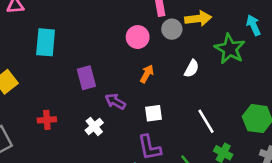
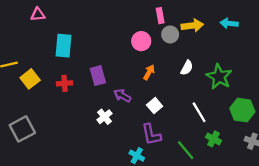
cyan arrow: (253, 25) -> (229, 23), moved, turned -60
green star: (230, 49) -> (219, 77), moved
white square: (153, 113) -> (155, 106), turned -32
red cross: (47, 120) -> (65, 83), moved

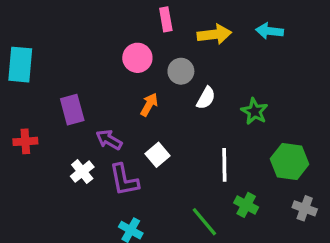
gray circle: (170, 34) -> (181, 71), moved
green star: (219, 77) -> (254, 111), size x0.7
red cross: (65, 83) -> (25, 141), moved
white line: (199, 112) -> (224, 165), turned 30
purple L-shape: (151, 134) -> (124, 180), moved

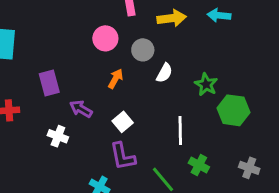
green hexagon: (290, 162) -> (233, 110), moved
white cross: (82, 172) -> (58, 136), turned -30
purple L-shape: (124, 180) -> (123, 156), moved

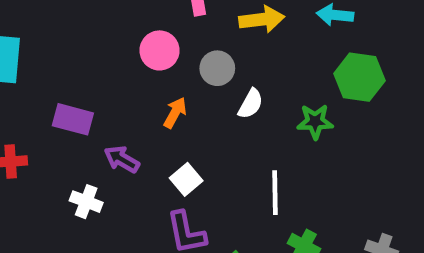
purple rectangle: (49, 83) -> (73, 119), turned -60
green star: (206, 84) -> (315, 122), turned -30
green hexagon: (233, 110) -> (359, 77), moved

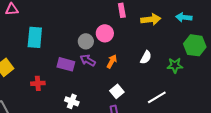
gray circle: (217, 68) -> (86, 41), moved
purple arrow: (122, 159) -> (88, 60), moved
white line: (275, 193) -> (157, 97), turned 60

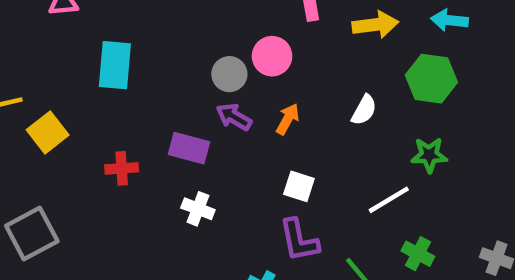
green hexagon: (195, 45) -> (431, 79), moved
purple rectangle: (66, 64) -> (189, 148), moved
green star: (175, 65) -> (429, 155), moved
white square: (117, 91) -> (299, 186), turned -32

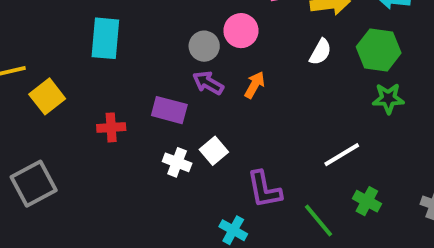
white semicircle: (364, 110) -> (320, 52), moved
green star: (429, 155) -> (388, 98), moved
white square: (299, 186) -> (214, 151), moved, turned 32

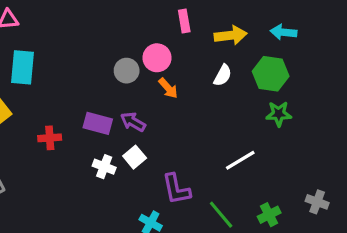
cyan rectangle: (105, 38) -> (23, 67), moved
purple arrow: (208, 83) -> (133, 122), moved
orange arrow: (255, 85) -> (168, 88), moved, turned 110
green cross: (367, 201) -> (269, 215), moved, turned 35

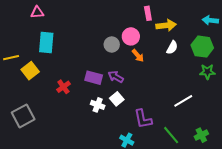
yellow arrow: (231, 35) -> (166, 25), moved
red cross: (50, 138) -> (63, 87), turned -32

